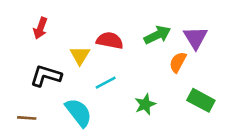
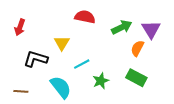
red arrow: (40, 28) -> (20, 27), moved
red semicircle: (110, 40) -> (85, 17), moved
green rectangle: (201, 100) -> (136, 78), moved
green star: (145, 104) -> (101, 81), moved

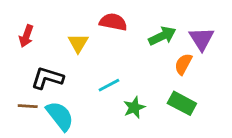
yellow triangle: (62, 43) -> (78, 43), moved
cyan semicircle: (61, 87) -> (60, 116), moved
brown line: (21, 91) -> (28, 106), moved

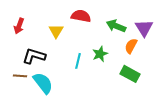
green arrow: (162, 36) -> (116, 26), turned -132
cyan line: (109, 85) -> (78, 61), turned -49
green star: (134, 108) -> (100, 54), moved

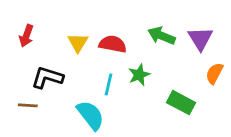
red semicircle: (81, 16) -> (113, 44), moved
orange semicircle: (131, 46) -> (214, 73), moved
cyan semicircle: (43, 83) -> (90, 115), moved

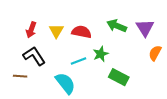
red arrow: (26, 36) -> (31, 30), moved
black L-shape: (47, 78) -> (34, 56), turned 40
cyan line: (109, 84) -> (78, 61), turned 56
green rectangle: (181, 103) -> (119, 77), moved

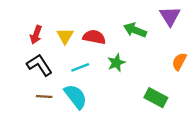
purple triangle: (145, 28) -> (170, 16), moved
cyan line: (78, 61) -> (80, 67), moved
brown line: (20, 76) -> (44, 97), moved
green rectangle: (119, 77) -> (156, 98), moved

